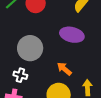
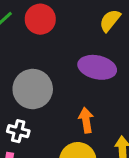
orange arrow: (64, 69) -> (86, 120), turned 42

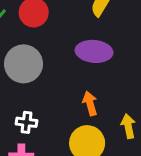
gray circle: (33, 89) -> (23, 64), moved

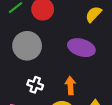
white cross: (26, 122) -> (35, 85), moved

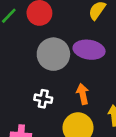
gray circle: (27, 46) -> (53, 54), moved

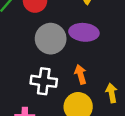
white cross: (43, 99) -> (44, 81), size x1.5

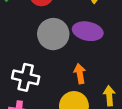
white cross: (44, 81) -> (26, 77), moved

